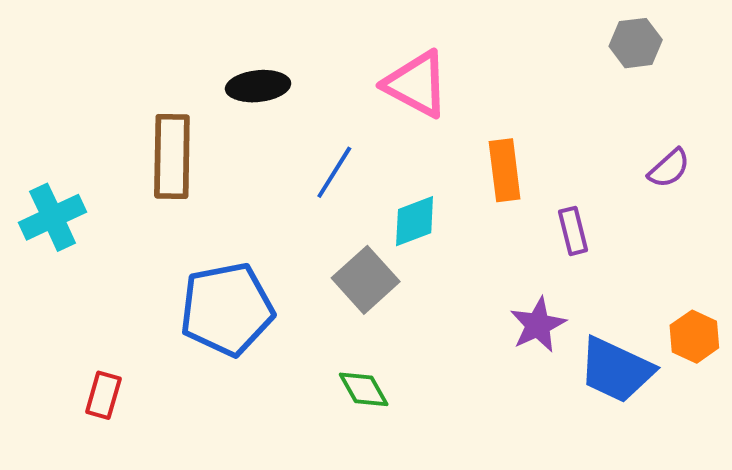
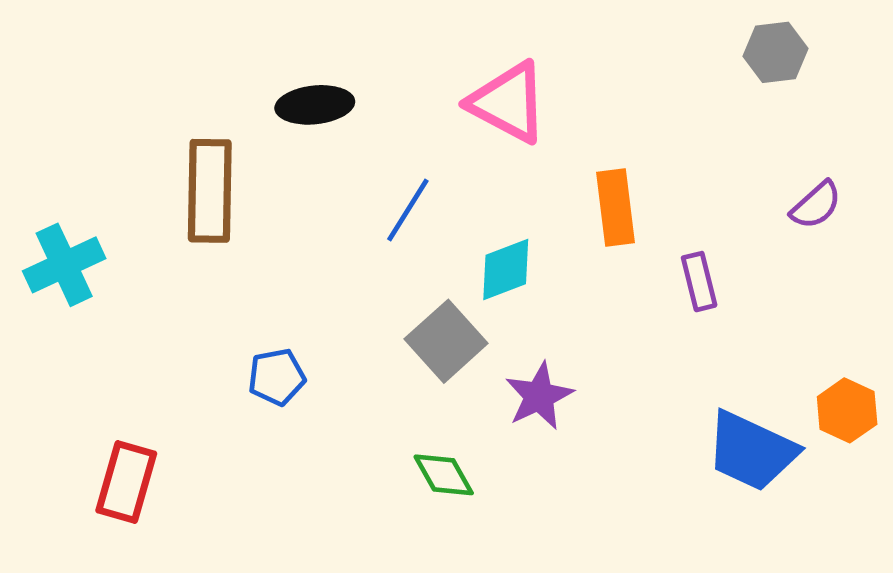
blue pentagon: (227, 309) -> (277, 377), size x0.5
purple star: (538, 325) -> (539, 396), moved
red rectangle: (103, 395) -> (126, 482), size x1.4

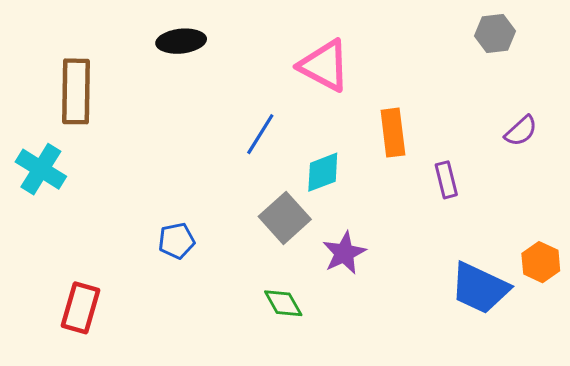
black ellipse: (315, 105) -> (181, 41), moved
brown rectangle: (210, 191) -> (76, 91), moved
cyan cross: (64, 265) -> (41, 169), turned -33

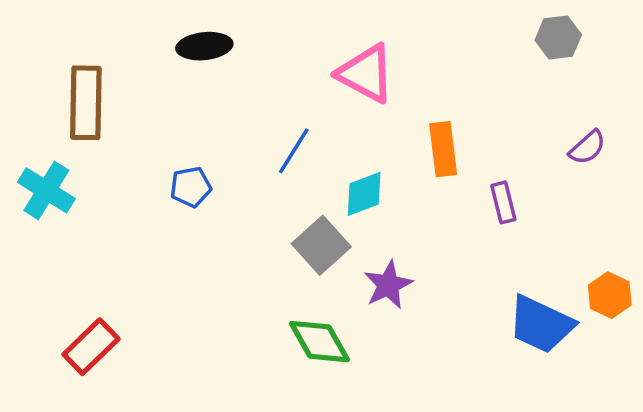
blue pentagon: (177, 241) -> (191, 187), moved
green diamond: (283, 303) -> (319, 342), size x1.4
red rectangle: (80, 308) -> (91, 347), turned 30

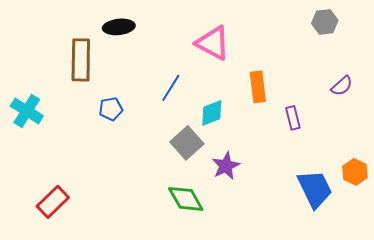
brown rectangle: (86, 103) -> (81, 60), moved
blue trapezoid: (541, 324) -> (315, 189), turned -141

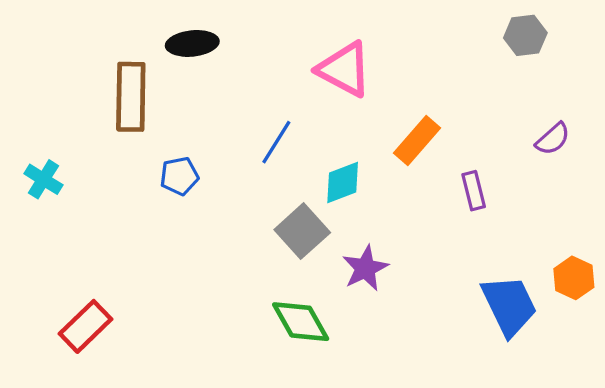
orange rectangle: (258, 87) -> (417, 140), turned 48
cyan cross: (27, 111) -> (43, 179), size x0.7

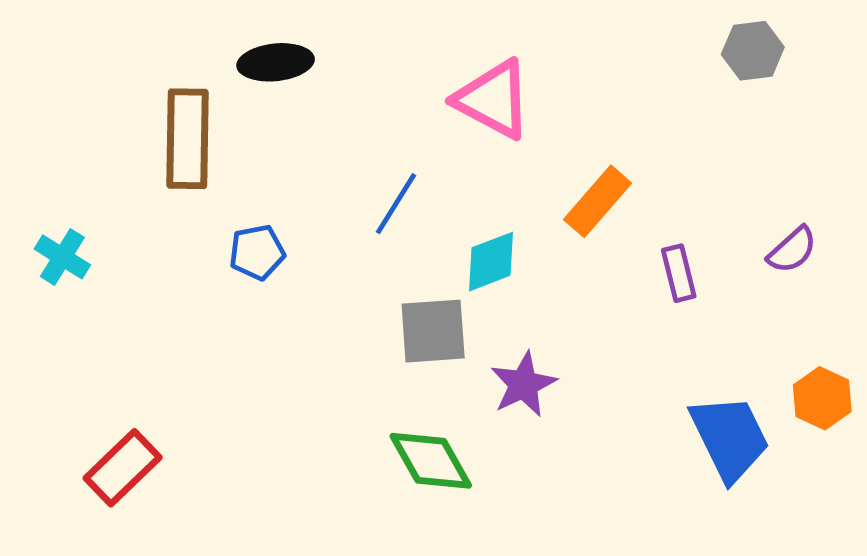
purple semicircle: (553, 139) -> (792, 250), moved
gray square: (302, 231) -> (433, 331), turned 38

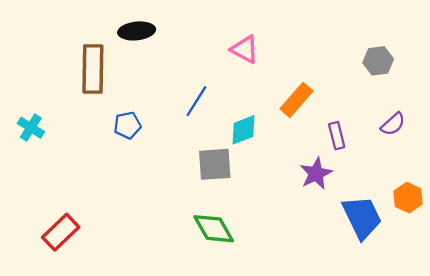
gray hexagon: (753, 51) -> (378, 61), moved
pink triangle: (493, 99) -> (245, 49), size x0.7
purple star: (523, 384) -> (316, 174), moved

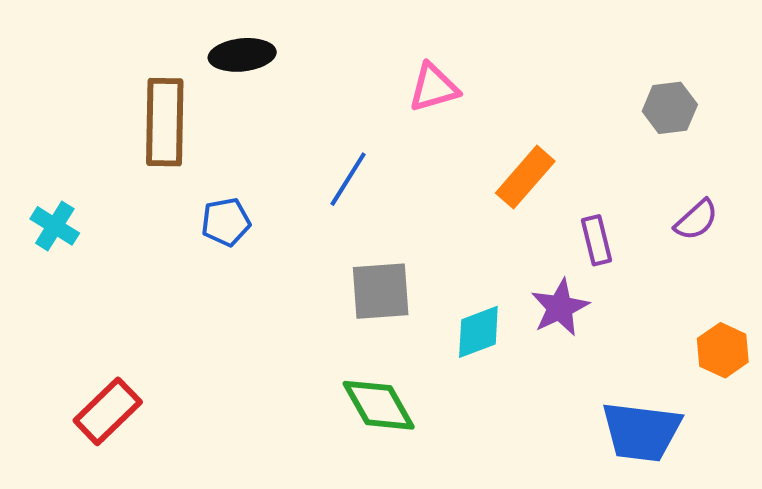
pink triangle: (245, 49) -> (434, 88), turned -44
cyan diamond: (244, 130) -> (478, 332), moved
blue trapezoid: (362, 217) -> (641, 432), moved, turned 123

